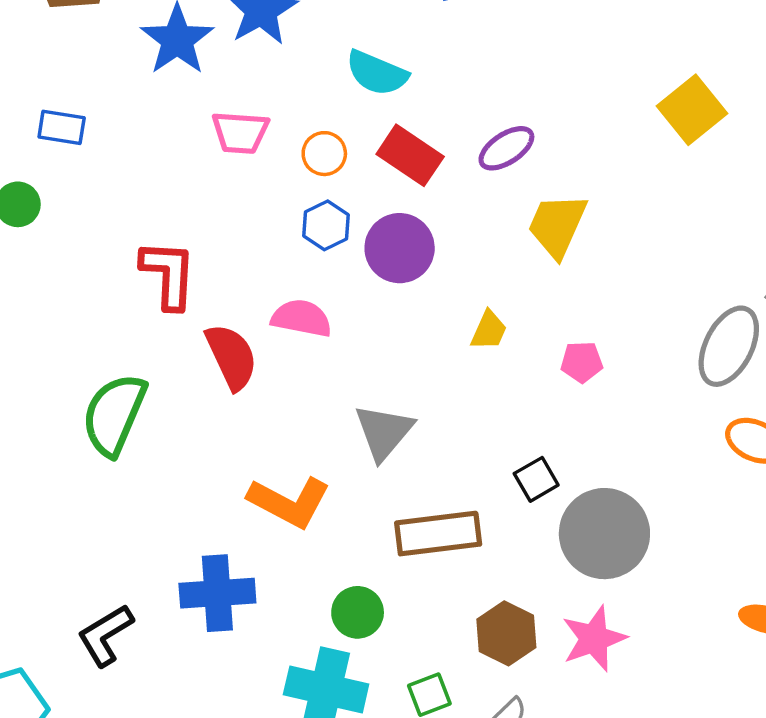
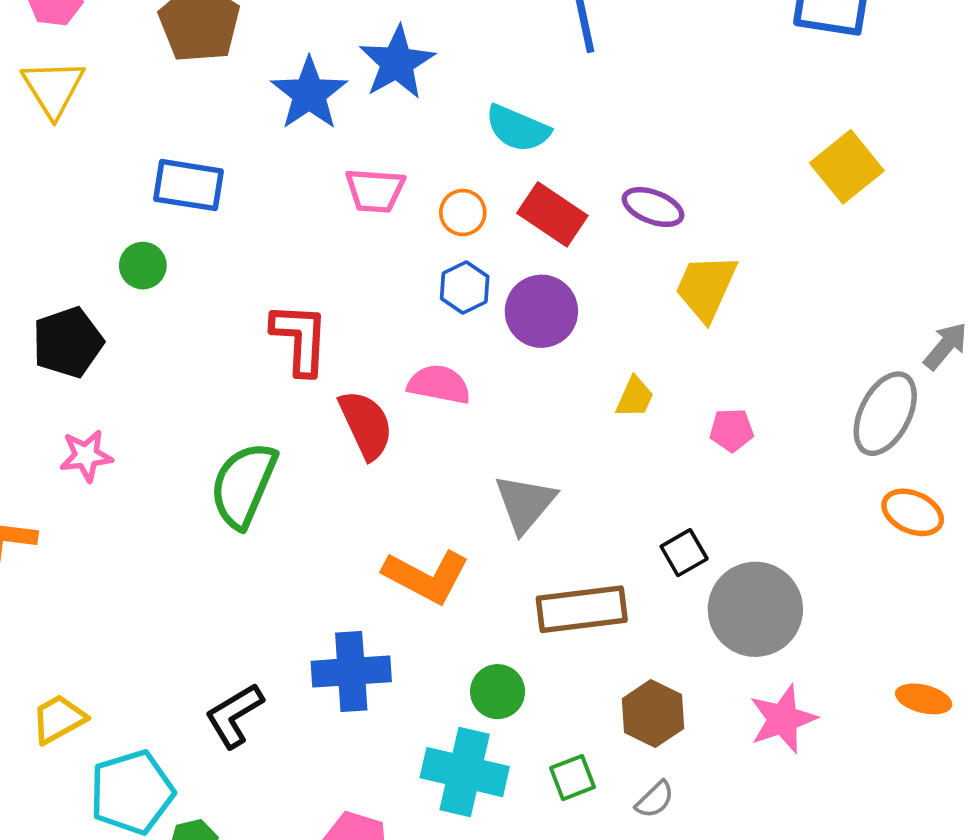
blue rectangle: (62, 127) -> (189, 185), size x1.4
purple ellipse: (506, 148) -> (653, 207), turned 54
pink star: (594, 639) -> (783, 719), moved

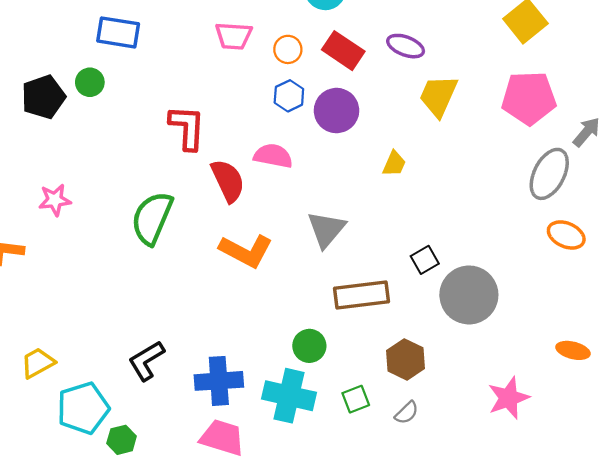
black pentagon: (68, 342) -> (43, 97), moved
pink pentagon: (732, 430) -> (529, 98), moved, size x2.0
orange L-shape: (426, 576) -> (246, 251), moved
blue cross: (351, 671) -> (219, 381), moved
pink star: (783, 719) -> (508, 398), moved

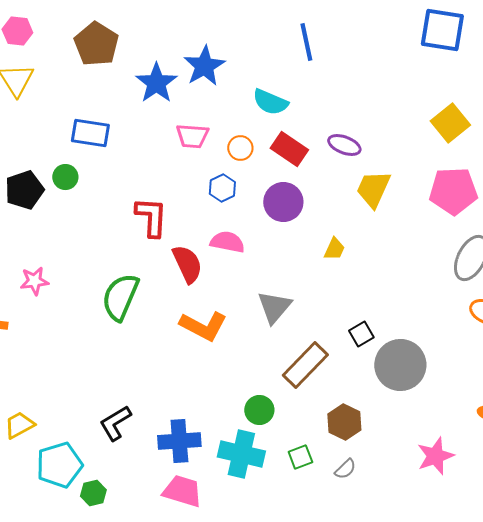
blue hexagon: (289, 96) -> (222, 188), moved
brown rectangle: (361, 295) -> (305, 365), turned -39

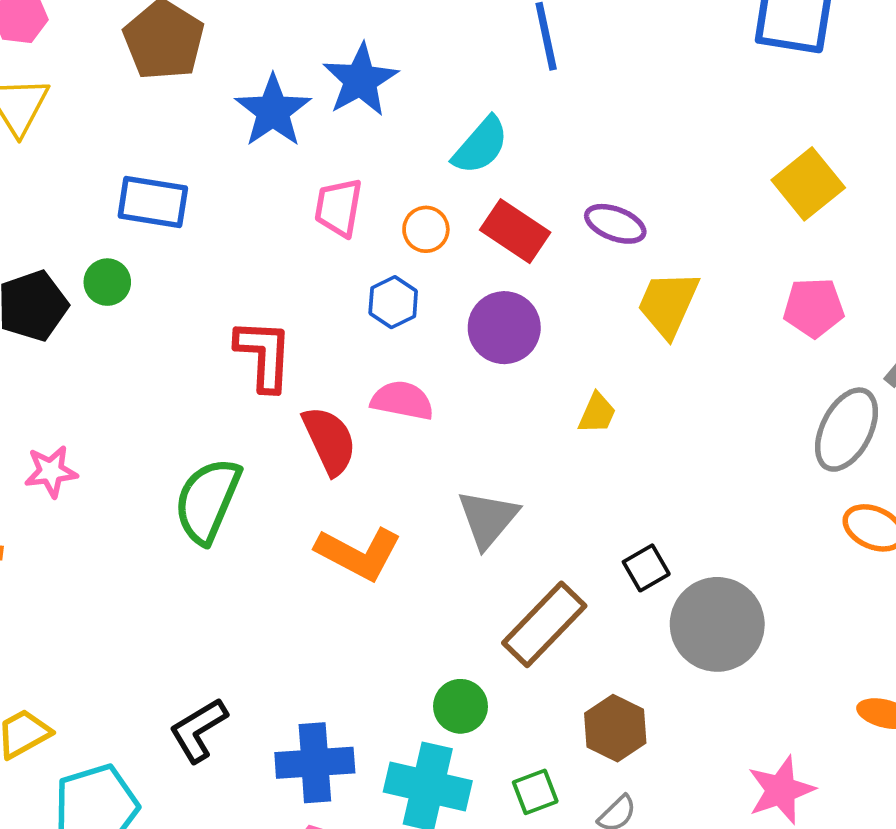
cyan semicircle: (270, 102) -> (481, 146), turned -72
pink trapezoid: (192, 136) -> (339, 207), turned 96
pink pentagon: (453, 191) -> (814, 308), size x0.7

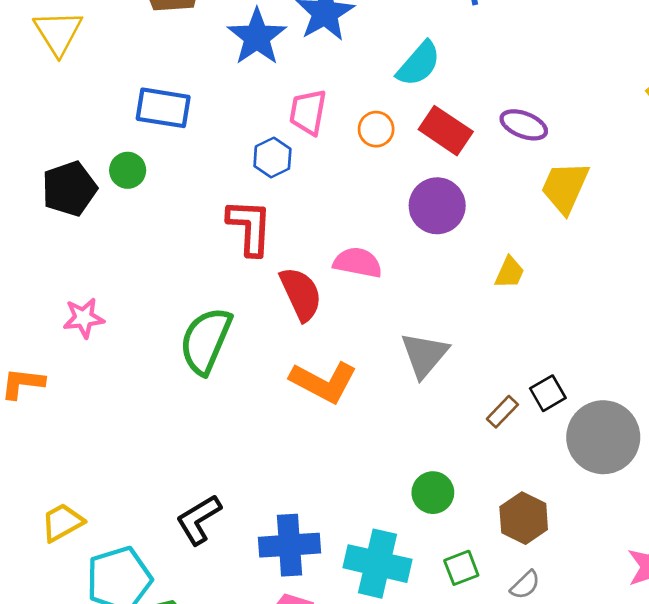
blue hexagon: (393, 302) -> (272, 158), moved
brown rectangle: (544, 624) -> (502, 412), moved, size x0.5
green circle: (461, 706) -> (433, 493), moved

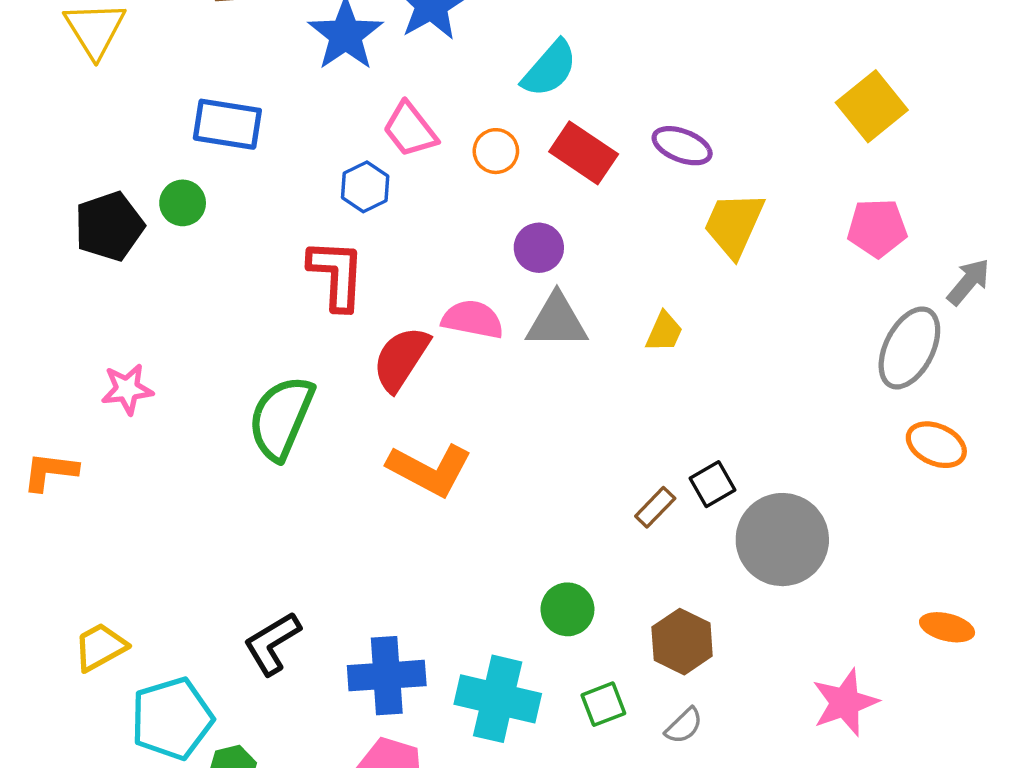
pink trapezoid: (308, 112) -> (410, 130), turned -48
purple circle: (437, 206) -> (539, 248), moved, size x0.7
red semicircle: (301, 294) -> (401, 359), turned -122
gray triangle: (424, 355) -> (557, 321), moved, turned 50

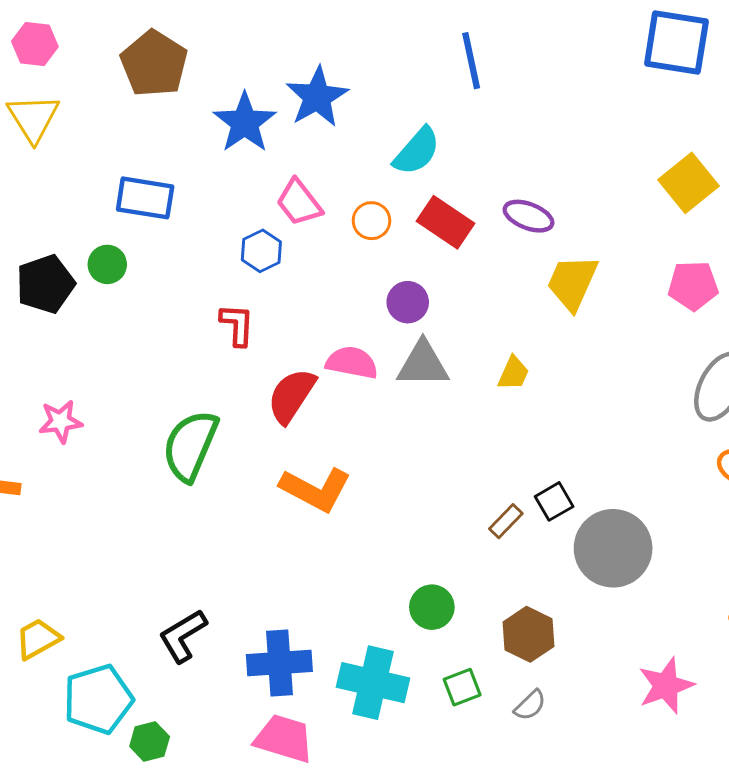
red L-shape: (337, 275) -> (237, 325), size x0.7

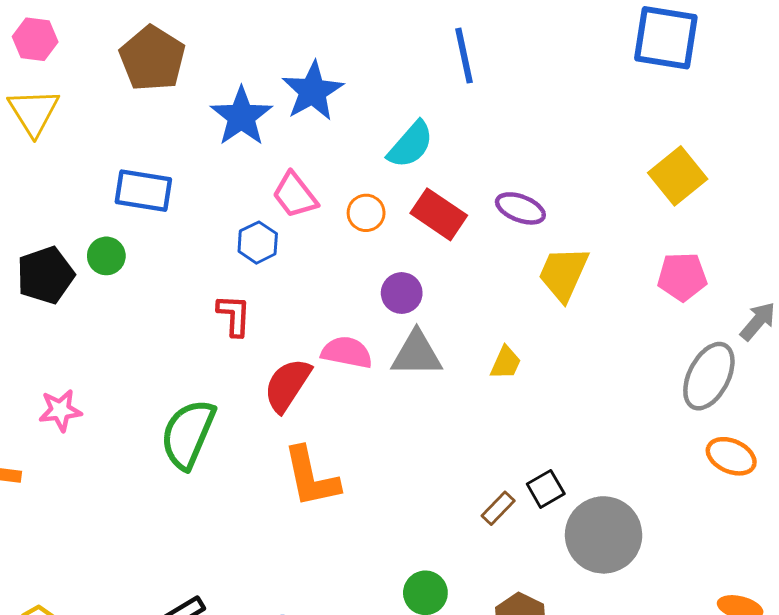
orange L-shape: (316, 489) -> (311, 477), turned 50

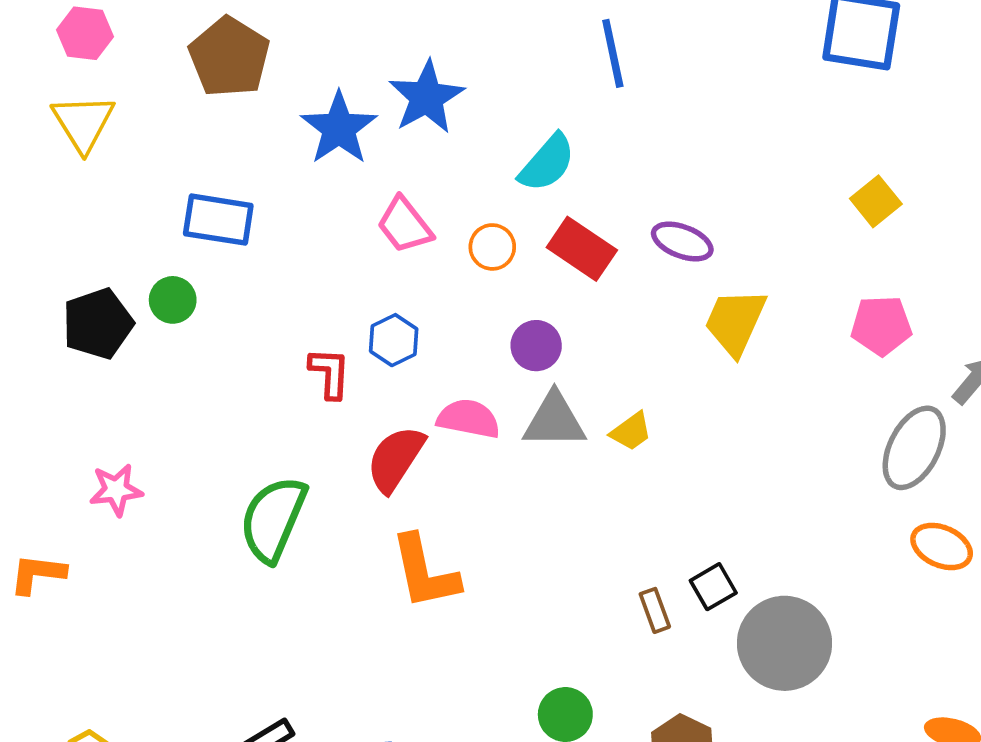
yellow square: (678, 176) -> (876, 201), size x0.7
blue hexagon: (258, 243) -> (394, 340), moved
yellow trapezoid: (506, 363) -> (631, 431), moved, turned 30
brown rectangle: (498, 508) -> (655, 610), turned -64

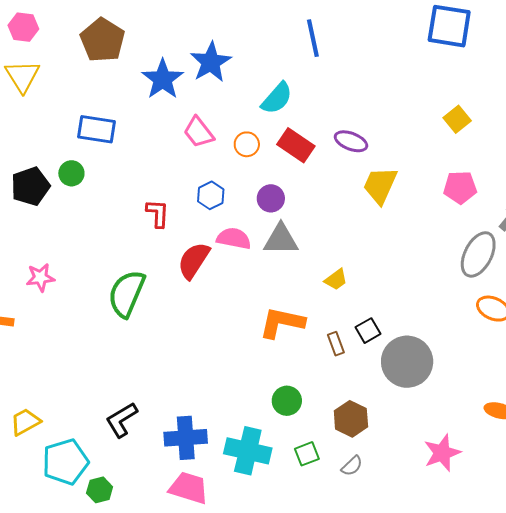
blue hexagon: (394, 340) -> (211, 195), moved
yellow trapezoid: (631, 431) -> (336, 280), moved
orange L-shape: (425, 572) -> (282, 323), moved, turned 114

